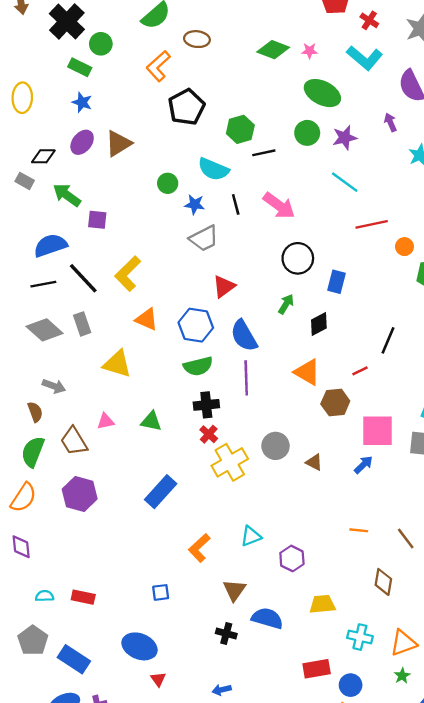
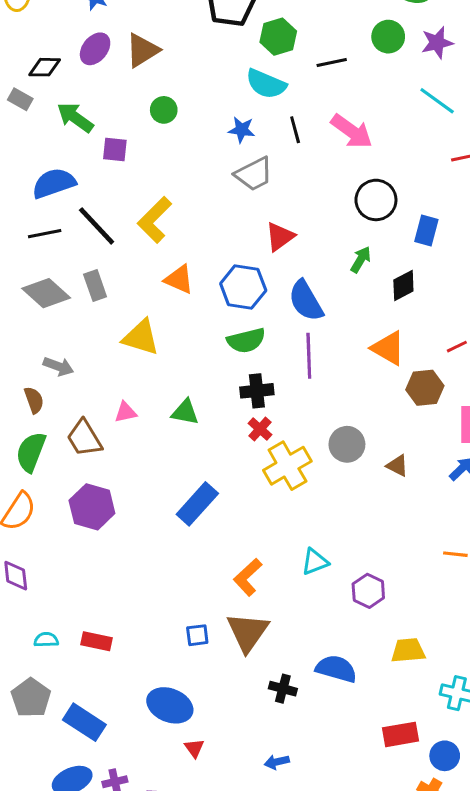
green hexagon: (240, 129) -> (278, 37), moved
green circle: (168, 183) -> (164, 110), moved
brown triangle: (234, 590) -> (248, 632), moved, size x1.4

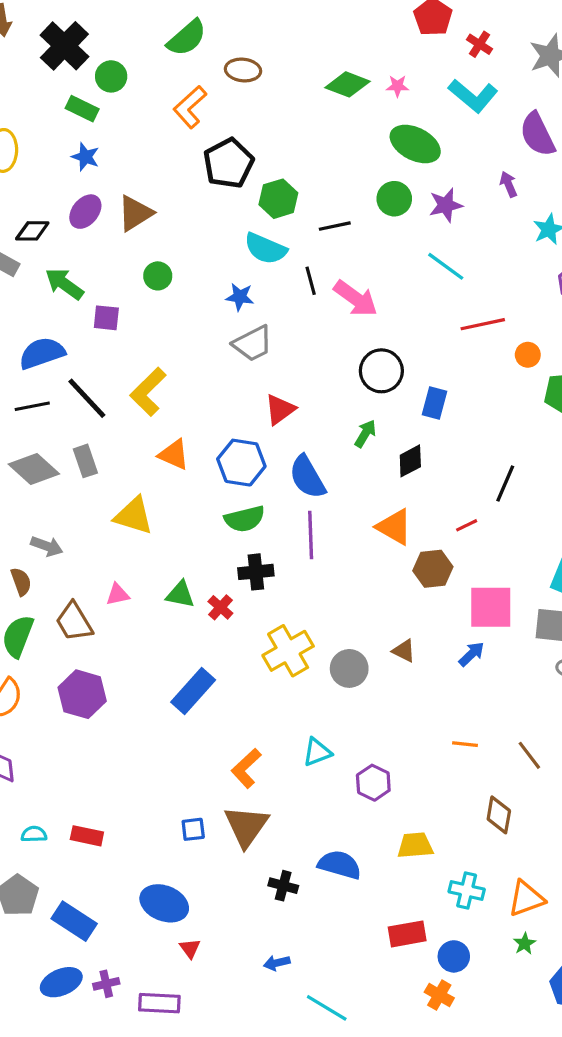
black line: (295, 130) -> (311, 281), moved
red cross: (260, 429) -> (220, 607), moved
gray circle: (347, 444) -> (349, 668), moved

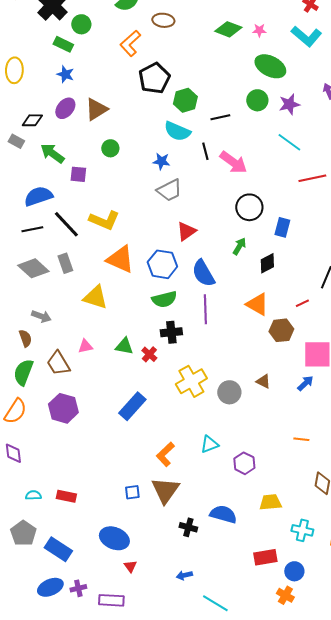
yellow L-shape: (148, 392) -> (104, 220), turned -112
orange triangle: (174, 455) -> (120, 259), size x1.4

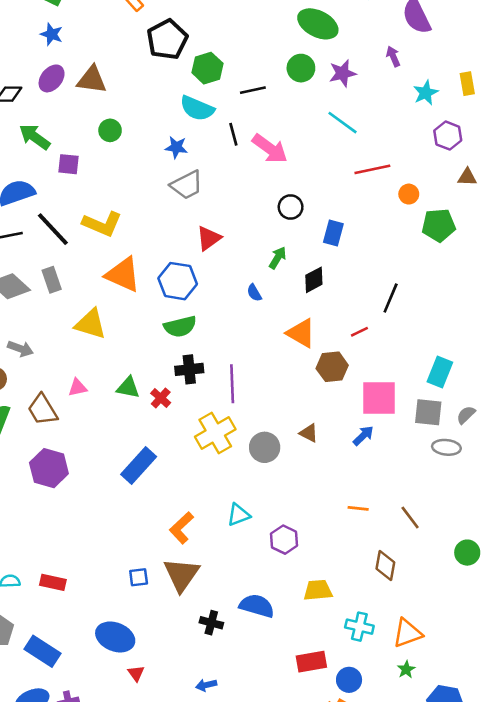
brown triangle: (96, 109) -> (92, 80), turned 40
black circle: (249, 207) -> (291, 207), size x0.7
blue semicircle: (203, 273) -> (254, 293), moved, size x0.5
purple line: (205, 309) -> (232, 384), moved

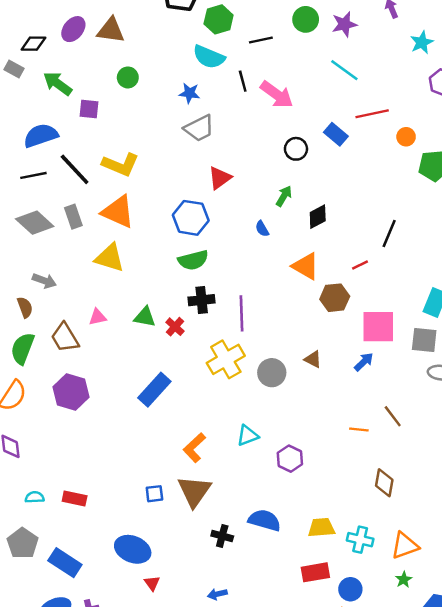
blue rectangle: (333, 233) -> (336, 134), moved, turned -65
orange triangle: (123, 275) -> (118, 212), moved
brown line: (410, 517) -> (393, 416), moved
yellow trapezoid: (318, 590) -> (321, 528), moved

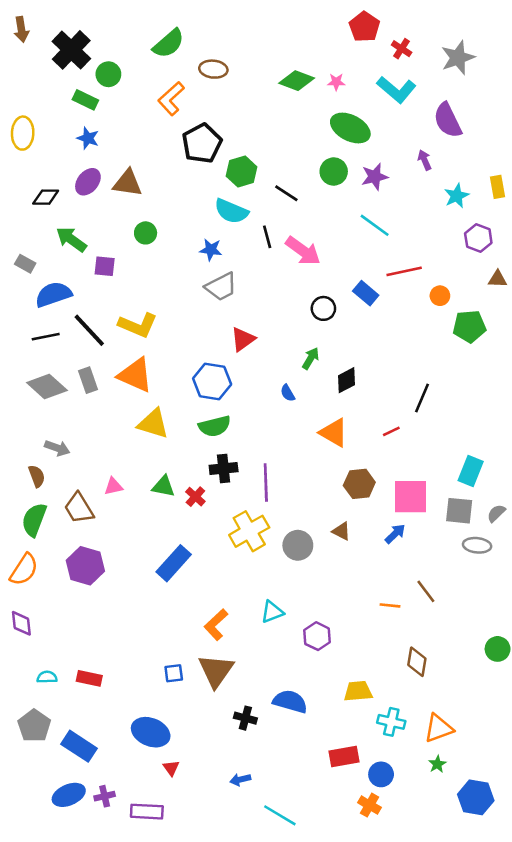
black line: (261, 40) -> (286, 193), turned 45
gray rectangle: (14, 69) -> (25, 264), moved
yellow triangle: (110, 258) -> (153, 424), moved
brown hexagon: (335, 298) -> (359, 484), moved
yellow trapezoid: (321, 528) -> (358, 691), moved

